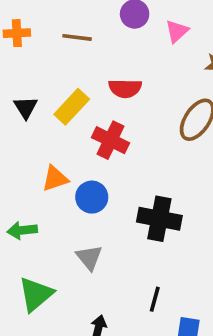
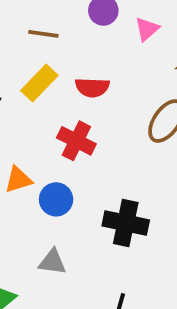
yellow rectangle: (72, 107) -> (39, 83), moved
gray triangle: (89, 257) -> (52, 262), turned -44

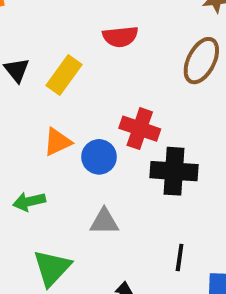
yellow rectangle: (39, 83) -> (64, 75), moved
red cross: (76, 141) -> (140, 129), moved

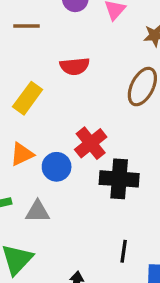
red cross: (140, 129) -> (91, 143), turned 32
gray triangle: (104, 222) -> (38, 211), moved

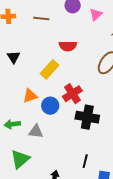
yellow rectangle: (28, 98) -> (50, 69), moved

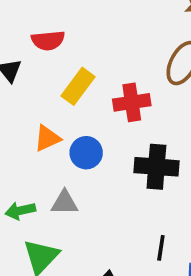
red semicircle: (68, 46) -> (48, 41), moved
red cross: (72, 94) -> (132, 102), moved, turned 30
green arrow: (12, 124) -> (20, 211), moved

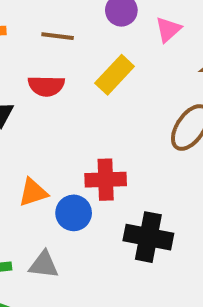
yellow rectangle: (78, 86) -> (115, 75), moved
red cross: (132, 102) -> (106, 180), moved

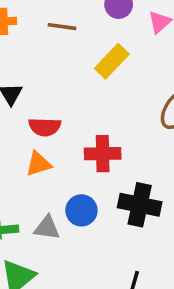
red semicircle: (46, 86) -> (45, 127), moved
blue circle: (74, 213) -> (81, 210), moved

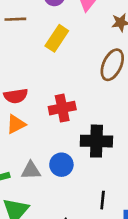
blue circle: (81, 210) -> (61, 165), moved

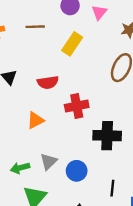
red semicircle: (16, 96) -> (48, 82), moved
blue circle: (61, 165) -> (77, 171), moved
gray triangle: (31, 170) -> (49, 162), turned -42

